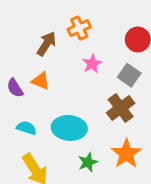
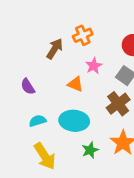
orange triangle: (41, 81) -> (75, 84), moved
cyan semicircle: (26, 128) -> (38, 121), turned -35

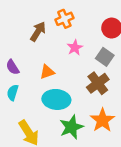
orange triangle: (75, 84) -> (47, 72), moved, turned -42
cyan semicircle: (38, 121) -> (13, 93), moved, turned -56
green star: (90, 150) -> (71, 127), size x1.5

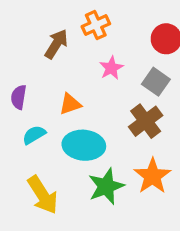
purple semicircle: (13, 67) -> (19, 97), turned 42
cyan semicircle: (13, 93) -> (34, 135), moved, turned 42

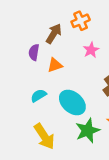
purple semicircle: (19, 97) -> (34, 52), moved
orange triangle: (70, 104) -> (55, 65), moved
cyan ellipse: (84, 145) -> (72, 103), turned 36

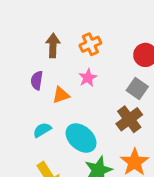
brown arrow: (54, 34) -> (53, 46), moved, turned -30
pink star: (91, 50) -> (88, 78), moved

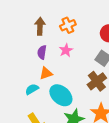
purple semicircle: (37, 80) -> (42, 52), moved
orange triangle: (61, 95) -> (46, 73), moved

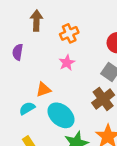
brown arrow: (40, 26) -> (36, 20), moved
purple semicircle: (42, 52) -> (18, 52), moved

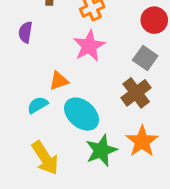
pink star: (67, 63) -> (89, 46), size x1.5

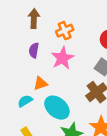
purple semicircle: (25, 32) -> (34, 50), moved

